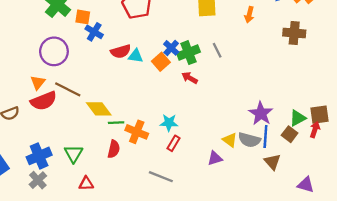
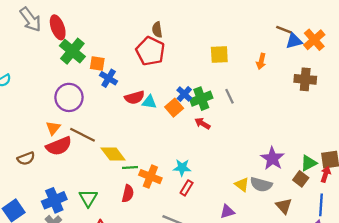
blue line: (265, 136) -> (321, 205), moved
purple triangle: (215, 158) -> (227, 212), moved

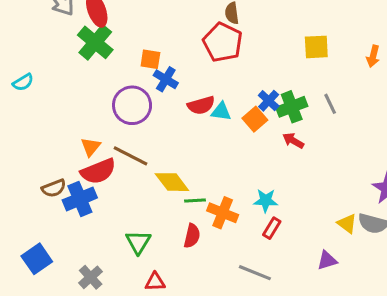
green cross: (72, 51) -> (95, 42), moved
purple circle: (69, 97) -> (132, 105), moved
blue cross: (54, 200) -> (80, 199), moved

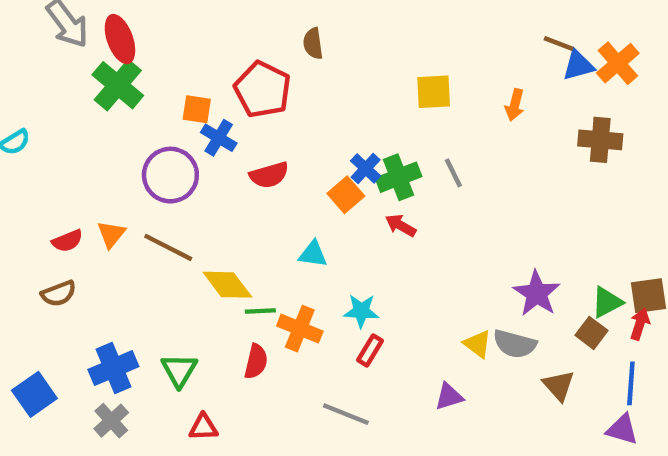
red pentagon: (223, 42) -> (263, 90), moved
cyan triangle: (221, 111) -> (313, 254), moved
red semicircle: (98, 171) -> (67, 241), moved, size x0.6
blue cross: (80, 199) -> (113, 368), moved

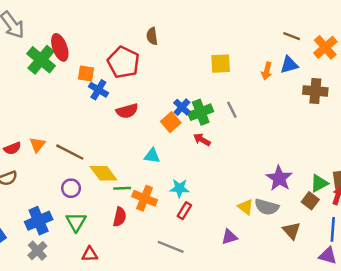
red ellipse: (120, 39) -> (60, 47), moved
blue triangle: (578, 65) -> (289, 65), moved
purple circle: (170, 175) -> (71, 188), moved, size x0.6

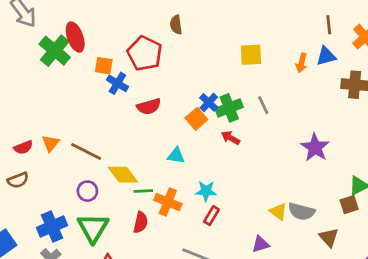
brown line: (292, 36) -> (329, 25), turned 63
purple star: (279, 178) -> (315, 147), moved
brown square: (310, 201) -> (349, 205), turned 35
green triangle: (76, 222) -> (93, 228), size x1.4

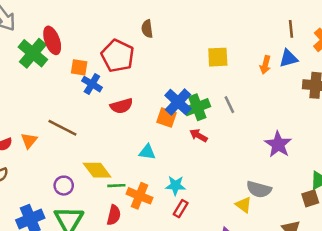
blue cross: (209, 102) -> (178, 102), size x1.5
orange square: (196, 119) -> (166, 117), turned -30
brown line: (86, 152) -> (62, 128), moved
gray semicircle: (301, 211) -> (259, 189), moved

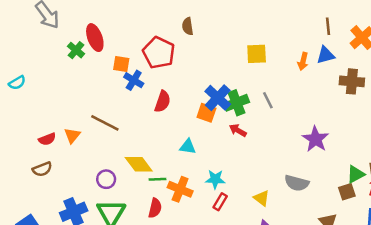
green cross: (33, 53) -> (76, 50), size x0.6
red semicircle: (121, 106) -> (163, 102), turned -55
yellow triangle: (244, 205) -> (262, 198), moved

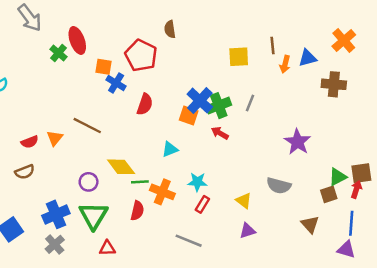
brown line: (328, 26) -> (272, 45), moved
gray line: (268, 100) -> (250, 103), turned 48
cyan triangle: (188, 147) -> (170, 149), turned -30

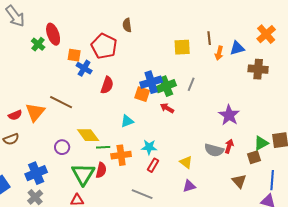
blue cross: (200, 101) -> (151, 82), turned 30
orange triangle: (55, 138) -> (35, 112), size x1.5
red arrow: (356, 189) -> (229, 146), moved
orange cross: (162, 192) -> (121, 155), turned -30
green triangle: (94, 216) -> (83, 174), moved

